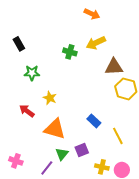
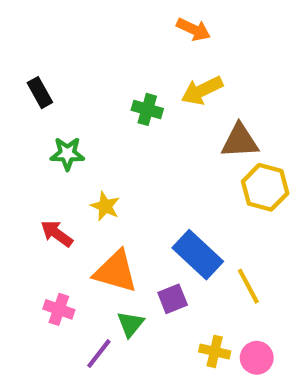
blue rectangle: (94, 121) -> (198, 255), size x1.6
purple square: (82, 150) -> (173, 299), moved
pink cross: (16, 161) -> (59, 309), moved

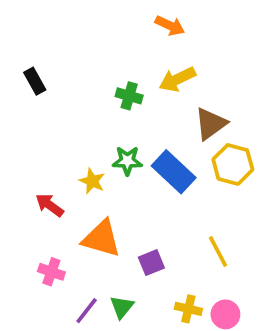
brown triangle: (240, 141) -> (211, 124), turned -33
green star: (67, 154) -> (127, 161), moved
blue rectangle: (198, 255) -> (174, 172), moved
green triangle: (130, 324) -> (122, 307), moved

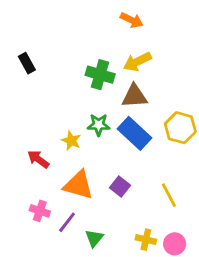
green cross: (129, 96) -> (100, 75), size x1.4
brown triangle: (211, 124) -> (134, 96), moved, turned 32
purple square: (151, 263) -> (120, 186), moved, turned -30
purple line: (87, 311) -> (67, 222), moved

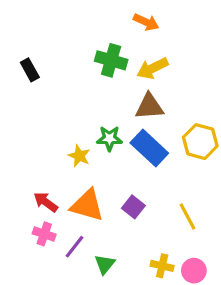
green cross: (100, 75) -> (111, 60), moved
red arrow: (38, 159) -> (46, 202), moved

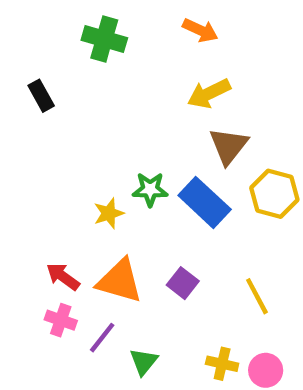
green cross: (111, 60) -> (104, 39), moved
brown triangle: (149, 107) -> (229, 146), moved, turned -48
yellow star: (79, 156) -> (109, 213), turned 30

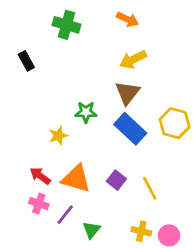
brown triangle: (229, 146) -> (127, 93), moved
green star: (150, 189) -> (86, 112), moved
yellow star: (109, 213) -> (58, 136), moved
yellow line: (257, 296) -> (150, 188), moved

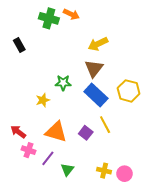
orange arrow: (127, 19) -> (71, 14), moved
red arrow: (40, 176) -> (18, 132), moved
yellow line: (150, 188) -> (105, 125), moved

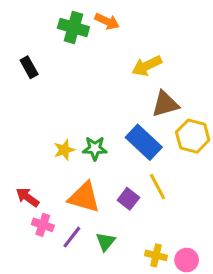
brown triangle: (94, 68) -> (165, 104), moved, turned 36
green star: (63, 83) -> (95, 148), moved
green triangle: (67, 170) -> (106, 242), moved

